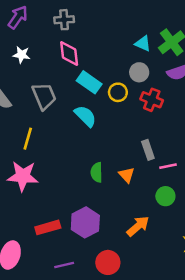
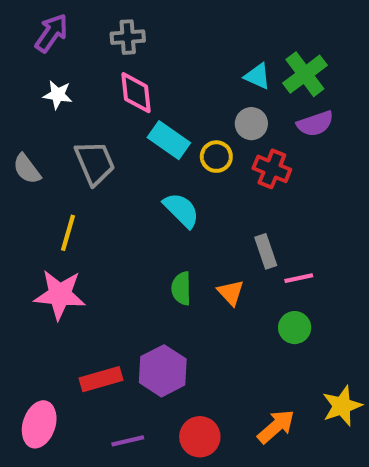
cyan semicircle: (85, 116) -> (181, 210), moved
orange arrow: (138, 226) -> (276, 426), moved

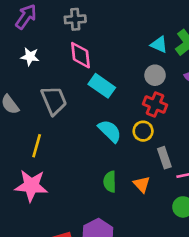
yellow circle: (216, 157) -> (143, 131), moved
red cross: (272, 169) -> (155, 104), moved

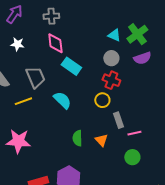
cyan semicircle: (110, 131) -> (62, 100), moved
yellow line: (37, 146) -> (23, 101), moved, turned 54

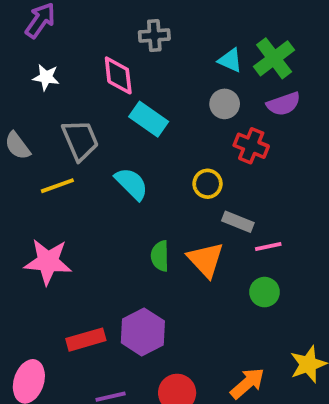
gray cross: (51, 16) -> (154, 36), moved
red cross: (111, 80) -> (251, 146), moved
gray rectangle: (118, 120) -> (238, 222), turned -49
orange triangle: (101, 140) -> (206, 260), size x1.5

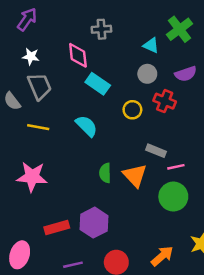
green cross: (274, 58) -> (180, 29), moved
gray trapezoid: (80, 140) -> (39, 86), moved
yellow circle: (208, 184) -> (132, 110), moved
yellow line: (57, 186) -> (38, 127), turned 30
green circle: (265, 292) -> (173, 197), size x1.5

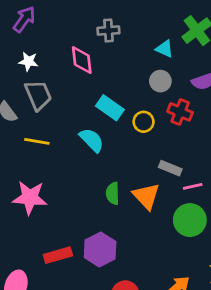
cyan rectangle: (98, 84) -> (110, 108), moved

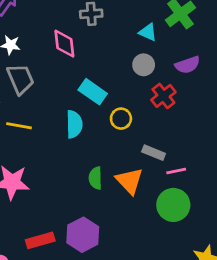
red cross: (180, 112) -> (163, 96), turned 30
yellow circle: (144, 122) -> (121, 119), moved
cyan semicircle: (92, 140) -> (74, 124), turned 44

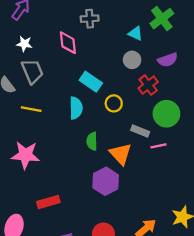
green semicircle: (95, 178) -> (92, 141), moved
green circle: (173, 205) -> (166, 114), moved
purple hexagon: (83, 235) -> (106, 181), moved

